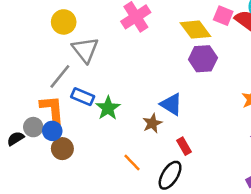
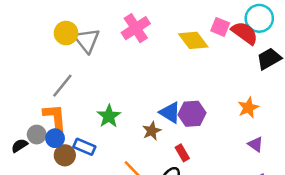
gray triangle: (85, 50) -> (87, 40), moved
purple hexagon: (203, 59) -> (192, 114), moved
blue rectangle: (83, 97) -> (84, 147), moved

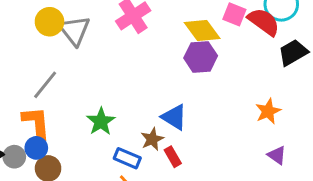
purple hexagon: (192, 114) -> (201, 57), moved
gray circle: (37, 135) -> (14, 157), moved
blue rectangle: (84, 147) -> (127, 158), moved
red rectangle: (182, 153) -> (173, 157), moved

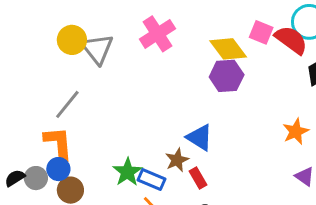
green star: (101, 121) -> (127, 172), moved

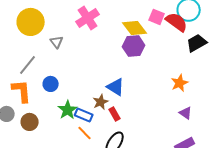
yellow circle: (72, 40) -> (31, 22), size x1.4
gray triangle: (97, 49) -> (57, 42), moved, size x0.6
blue circle: (58, 169) -> (51, 84), moved

